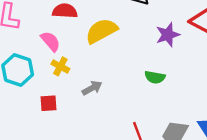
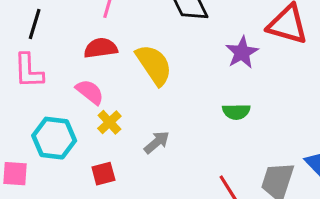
yellow semicircle: (101, 31) -> (154, 65), turned 96
yellow cross: (60, 66) -> (109, 122), turned 30

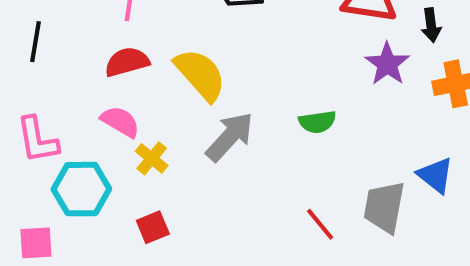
purple star: (242, 52) -> (387, 64), moved
pink L-shape: (29, 71) -> (37, 140), moved
gray arrow: (157, 142) -> (230, 137), moved, size x1.5

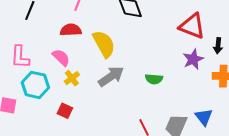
red square: (153, 227) -> (65, 111), turned 35

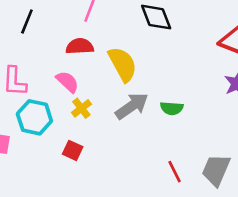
green semicircle: (154, 79) -> (172, 108), moved

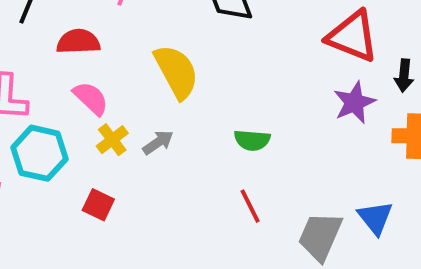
red semicircle: (80, 46) -> (78, 42), moved
gray arrow: (132, 106) -> (158, 142), moved, size x0.6
red line: (175, 172) -> (250, 206), moved

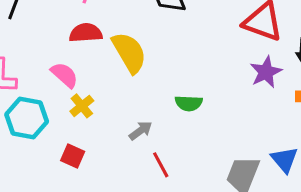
red semicircle: (78, 42) -> (86, 33), moved
gray arrow: (158, 142) -> (141, 131), moved
red line: (250, 206) -> (161, 165), moved

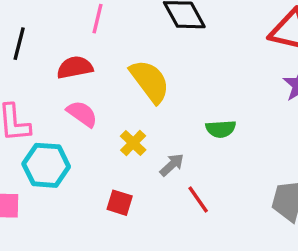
red semicircle: (86, 33) -> (75, 67), moved
yellow cross: (82, 106) -> (133, 143), moved
red square: (73, 156) -> (120, 203), moved

